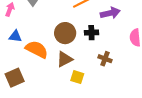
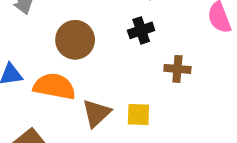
brown circle: (65, 33) -> (75, 40), moved
brown triangle: (65, 59) -> (96, 113), moved

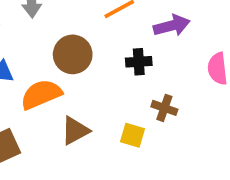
orange semicircle: (54, 86) -> (41, 94), turned -48
yellow square: (138, 114) -> (132, 135), moved

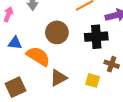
black cross: (139, 62) -> (96, 37), size x1.5
orange semicircle: (41, 94) -> (38, 56), turned 55

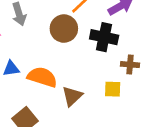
brown circle: (57, 32) -> (64, 29), moved
black cross: (96, 37) -> (104, 37), turned 30

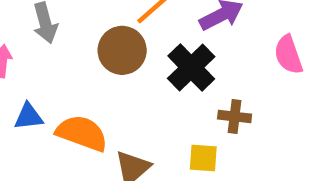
black cross: (104, 37) -> (191, 67), turned 32

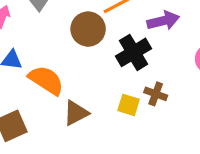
yellow square: (203, 158) -> (129, 105), moved

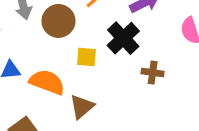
brown circle: (88, 29) -> (58, 21), moved
yellow square: (129, 105) -> (86, 57), moved

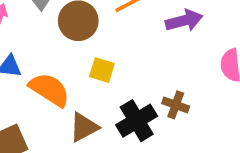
black cross: (123, 38) -> (137, 121), moved

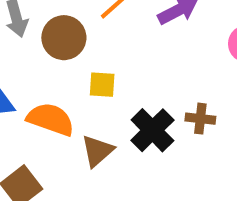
brown cross: (176, 105) -> (200, 119), moved

